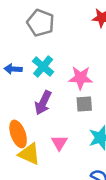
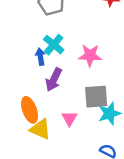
blue arrow: (13, 69) -> (40, 57), moved, turned 77
gray square: (84, 104) -> (96, 97), moved, size x1.5

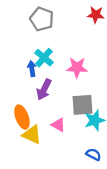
pink triangle: (69, 118) -> (58, 125), turned -32

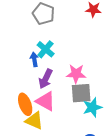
pink star: (77, 67) -> (76, 74), moved
pink triangle: (58, 125) -> (46, 101), moved, size x1.5

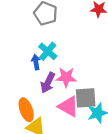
pink star: (76, 74) -> (66, 77), moved
pink triangle: (46, 101) -> (68, 106), moved

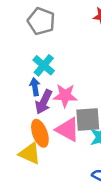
blue arrow: (36, 62) -> (35, 87), moved
orange ellipse: (26, 110) -> (40, 133), moved

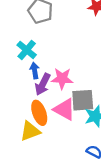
cyan cross: (44, 65) -> (27, 50), moved
yellow triangle: (30, 153) -> (30, 131), turned -45

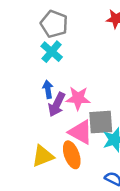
cyan cross: (27, 50) -> (52, 52), moved
orange ellipse: (39, 113) -> (72, 155), moved

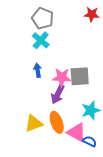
purple arrow: (57, 104) -> (58, 94), moved
gray square: (101, 122) -> (80, 76), moved
pink triangle: (81, 132) -> (77, 132), moved

